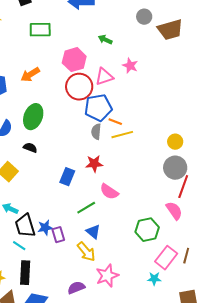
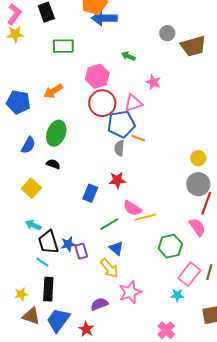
pink triangle: (104, 77) -> (133, 103), moved
yellow line: (122, 135) -> (145, 217), moved

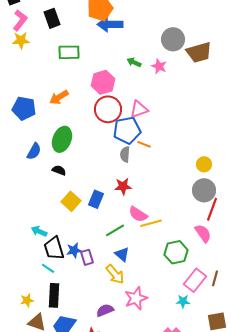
gray circle: (167, 33) -> (173, 39), size x1.5
pink star: (153, 82) -> (159, 66), moved
yellow square: (31, 188) -> (71, 201), moved

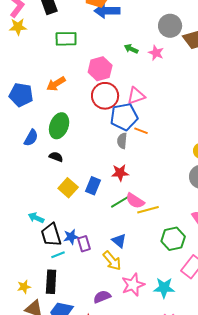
green line: (115, 230) -> (120, 202), moved
cyan line: (48, 268) -> (58, 255), moved, turned -56
cyan star: (183, 301) -> (164, 288), moved, size x1.5

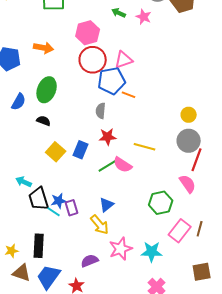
orange arrow: (56, 84) -> (44, 48), turned -138
gray semicircle: (122, 141) -> (101, 111), moved
yellow line: (148, 210) -> (145, 147), moved, turned 30
blue triangle: (119, 241) -> (107, 205), turned 42
cyan line: (58, 255) -> (54, 212), moved, turned 56

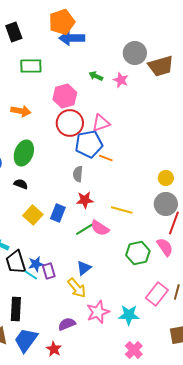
green hexagon: (161, 203) -> (138, 253), moved

